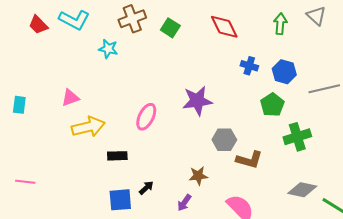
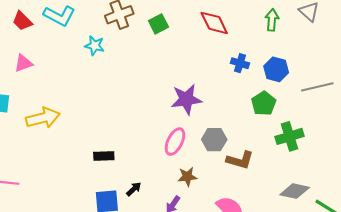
green square: (170, 28) -> (158, 24), turned 30
pink triangle: (70, 98) -> (23, 63), moved
pink ellipse: (146, 117) -> (175, 142), moved
yellow arrow: (88, 127) -> (43, 118), moved

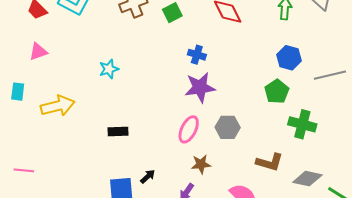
cyan star: (95, 46) -> (109, 69), moved, turned -30
blue cross: (240, 63) -> (197, 55), moved
green cross: (289, 136) -> (302, 124), turned 32
black rectangle: (104, 156) -> (118, 131), moved
brown L-shape: (240, 160) -> (270, 162), moved

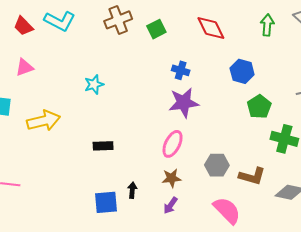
blue hexagon: (289, 58) -> (242, 71), moved
gray hexagon: (228, 127) -> (217, 165), moved
brown star: (201, 164) -> (172, 178), moved
black arrow: (148, 177) -> (132, 190), turned -42

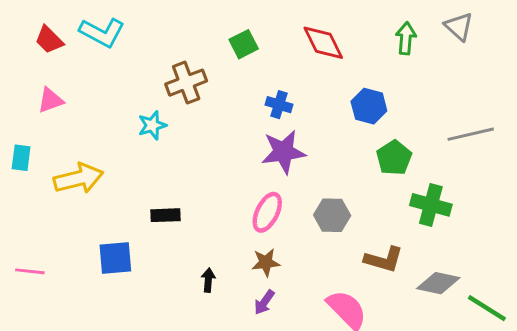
brown cross: (118, 20) -> (186, 83), moved
gray hexagon: (217, 165) -> (332, 215), moved
blue square: (106, 202) -> (115, 258), moved

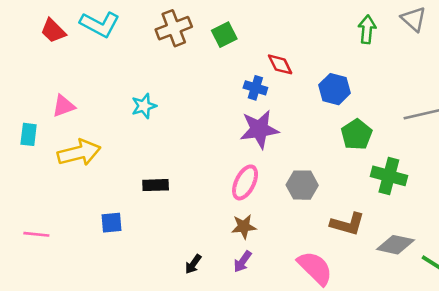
red diamond: (323, 43) -> (280, 64), moved, size x0.7
brown cross: (186, 83) -> (174, 28), moved
pink triangle: (51, 100) -> (64, 106), moved
blue square: (115, 258) -> (112, 223), size x0.7
black arrow: (208, 280) -> (193, 264), moved, turned -150

